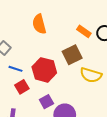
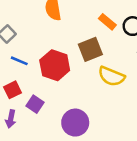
red square: (22, 87) -> (12, 90), moved
purple square: (46, 102) -> (35, 104), moved, turned -32

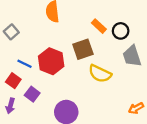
blue line: (19, 61) -> (24, 64), moved
red square: (12, 90) -> (13, 81), turned -32

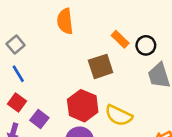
red hexagon: (51, 61) -> (83, 106), moved
blue line: (24, 64) -> (18, 74), moved, turned 32
yellow semicircle: (100, 74) -> (119, 115), moved

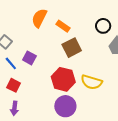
orange semicircle: (65, 21) -> (39, 18), turned 42
orange rectangle: (120, 39) -> (63, 26), moved
purple square: (39, 119) -> (29, 58), moved

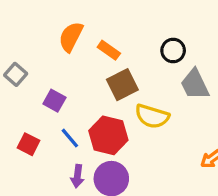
blue line: (11, 63) -> (70, 138), moved
yellow semicircle: (92, 82) -> (152, 116), moved
purple arrow: (14, 108) -> (77, 176), moved

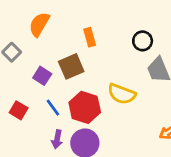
orange semicircle: (71, 37) -> (39, 24), moved
orange rectangle: (109, 50) -> (90, 37), turned 36
brown square: (122, 85) -> (71, 66), moved

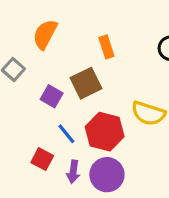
red square: (19, 110) -> (42, 159), moved

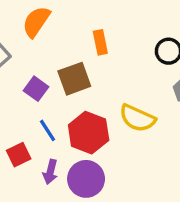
red square: (42, 159) -> (19, 155), turned 30

